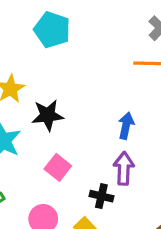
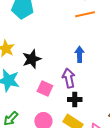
purple arrow: (124, 168) -> (69, 78), moved

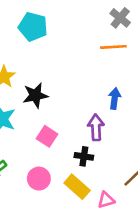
blue arrow: (80, 54) -> (115, 98), moved
purple arrow: (69, 78) -> (96, 127), moved

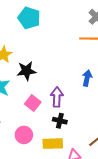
purple arrow: (96, 127) -> (57, 97), moved
yellow rectangle: (77, 187) -> (53, 144), turned -48

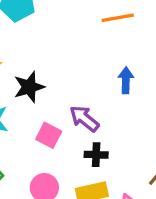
purple arrow: (57, 97) -> (84, 119), turned -42

